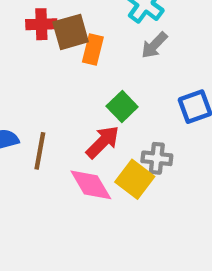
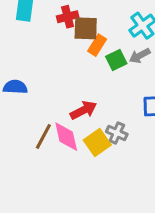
red cross: (41, 24) -> (68, 17), turned -30
green square: (122, 107) -> (116, 60), moved
brown line: (40, 151) -> (43, 136), moved

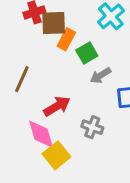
gray arrow: (140, 56) -> (101, 76), moved
brown line: (43, 136) -> (22, 79), moved
yellow square: (97, 142) -> (56, 155), moved

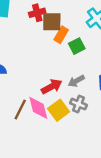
gray arrow: (101, 76) -> (76, 81), moved
brown line: (22, 79) -> (20, 109), moved
yellow square: (56, 155) -> (59, 110), moved

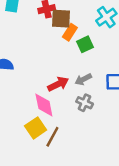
brown line: (20, 109) -> (52, 137), moved
yellow square: (59, 110) -> (36, 128), moved

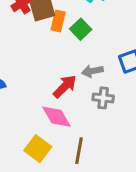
gray arrow: (83, 79) -> (92, 71), turned 35
yellow square: (36, 128) -> (38, 149), moved

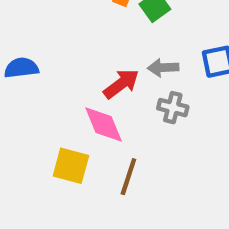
yellow square: (38, 149) -> (71, 166), turned -30

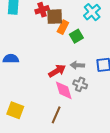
pink diamond: (104, 125) -> (64, 90), moved
yellow square: (71, 166) -> (15, 110), moved

